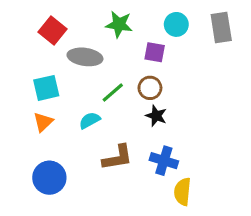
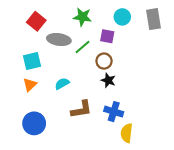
green line: (113, 93) -> (82, 47), moved

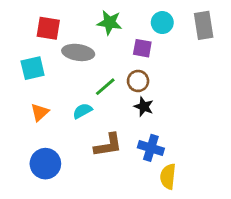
red square: (36, 21) -> (48, 28), turned -30
green line: (82, 47) -> (105, 87), moved
cyan square: (32, 61) -> (33, 68), moved

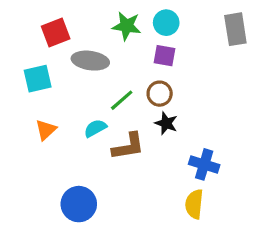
cyan circle: (162, 23) -> (166, 23), moved
red square: (48, 28) -> (56, 33), turned -30
brown L-shape: (108, 145) -> (128, 146), moved
blue cross: (151, 148) -> (204, 164), moved
blue circle: (45, 164) -> (79, 204), moved

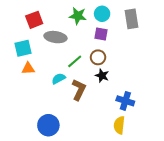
gray rectangle: (235, 29) -> (131, 19), moved
orange triangle: (46, 130) -> (28, 68), moved, turned 40
brown L-shape: (128, 146) -> (79, 90), turned -55

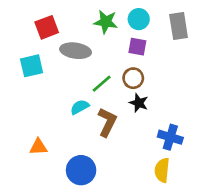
orange triangle: (28, 68) -> (38, 147), moved
blue circle: (48, 125) -> (81, 170), moved

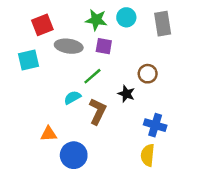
purple square: (137, 47) -> (104, 46), moved
brown circle: (133, 78) -> (148, 74), moved
orange triangle: (38, 147) -> (49, 134), moved

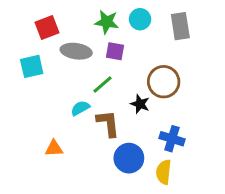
brown circle: (148, 74) -> (164, 82), size x1.5
brown L-shape: (98, 111) -> (108, 123), turned -32
blue circle: (74, 155) -> (129, 158), moved

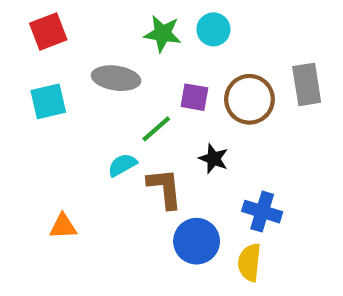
gray rectangle: (180, 26) -> (307, 84), moved
red square: (47, 28) -> (48, 32), moved
purple square: (115, 51) -> (194, 97), moved
brown circle: (164, 82) -> (249, 99), moved
orange triangle: (54, 148) -> (63, 226), moved

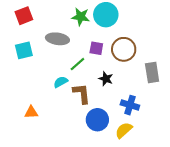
cyan circle: (213, 29) -> (106, 15), size x1.5
gray rectangle: (307, 84) -> (152, 72), moved
yellow semicircle: (249, 262) -> (124, 130), turned 42

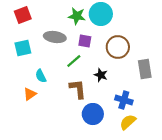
purple square: (96, 48) -> (85, 41), moved
cyan semicircle: (61, 82) -> (41, 76), moved, turned -88
orange triangle: (31, 112) -> (30, 94), moved, turned -32
yellow semicircle: (124, 130) -> (128, 122), moved

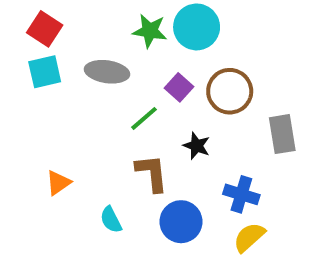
red square: (23, 15) -> (45, 29), turned -36
purple square: (85, 41) -> (179, 87), moved, turned 32
cyan square: (23, 48) -> (45, 72), moved
cyan semicircle: (41, 76) -> (111, 220), moved

